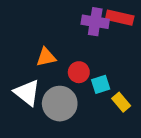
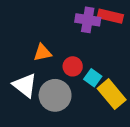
cyan square: (101, 84) -> (93, 78), turned -36
yellow rectangle: (121, 102) -> (112, 94), size x1.6

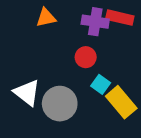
orange triangle: (42, 53) -> (46, 18), moved
red circle: (73, 66) -> (86, 57), moved

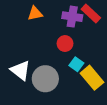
red rectangle: (120, 18) -> (91, 13), turned 30

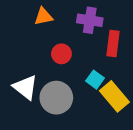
red rectangle: (91, 13) -> (113, 44), moved, turned 54
red circle: (65, 44) -> (61, 54), moved

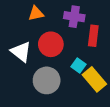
red circle: (61, 54) -> (51, 44), size x1.5
white triangle: (25, 87) -> (21, 52), moved

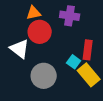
red rectangle: (93, 36) -> (88, 50), moved
red circle: (51, 44) -> (40, 32), moved

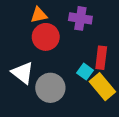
white triangle: (20, 49) -> (23, 73), moved

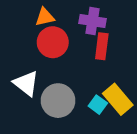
red rectangle: (101, 58) -> (102, 46), moved
cyan square: (85, 72) -> (98, 105), moved

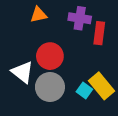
red circle: (53, 42) -> (50, 56), moved
red rectangle: (102, 46) -> (99, 33), moved

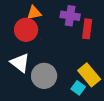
red circle: (50, 56) -> (26, 30), moved
cyan square: (84, 90) -> (78, 88), moved

